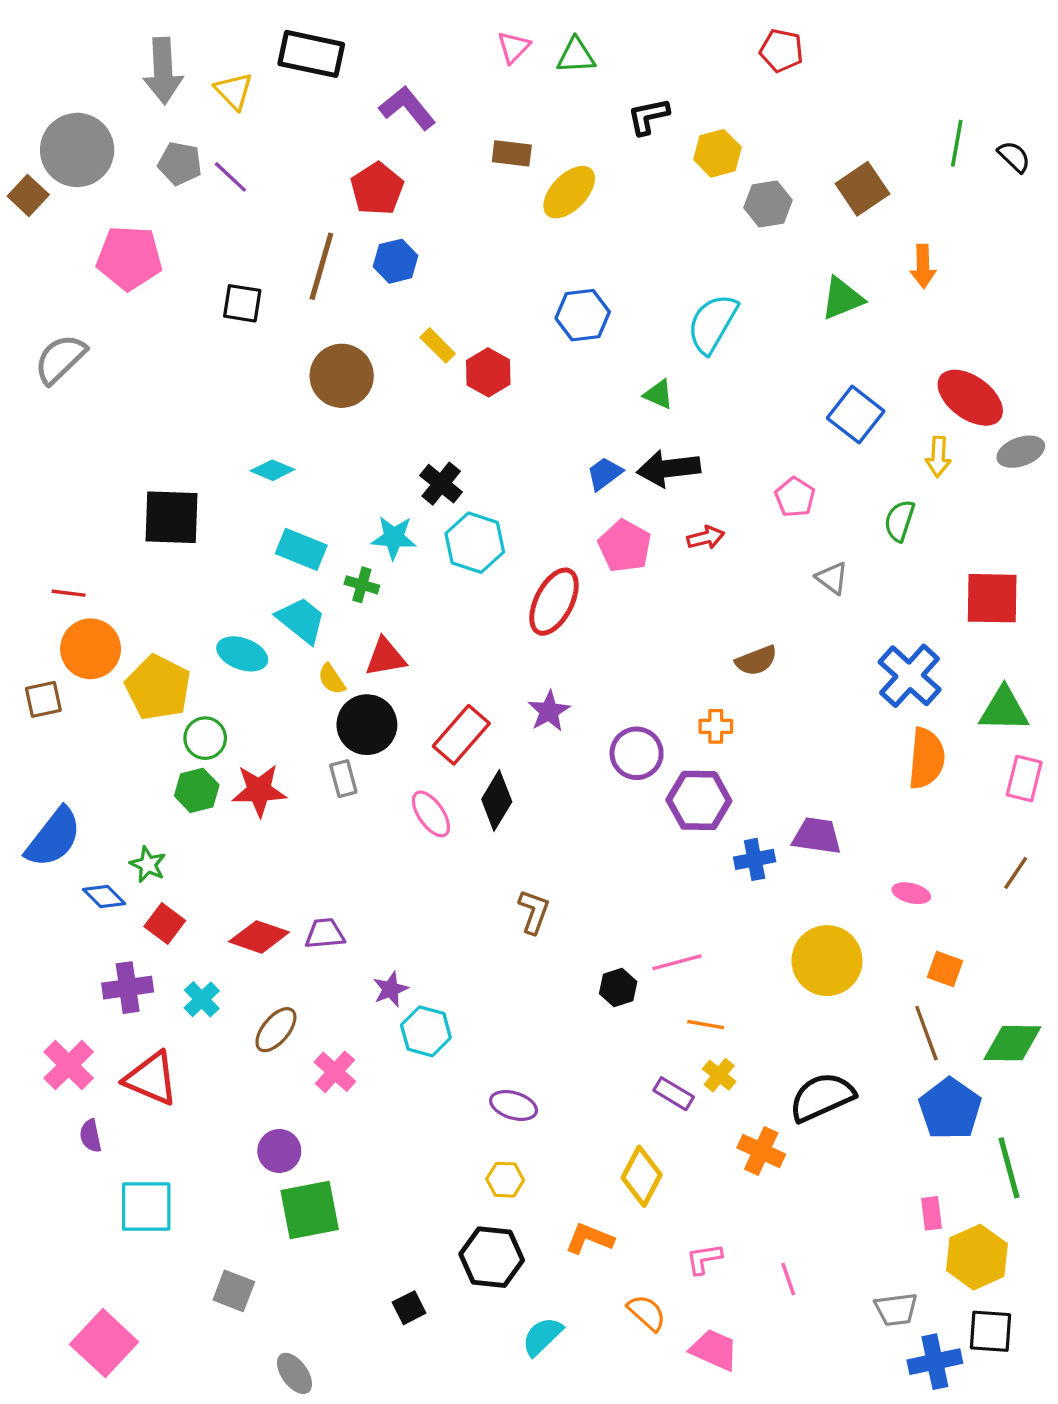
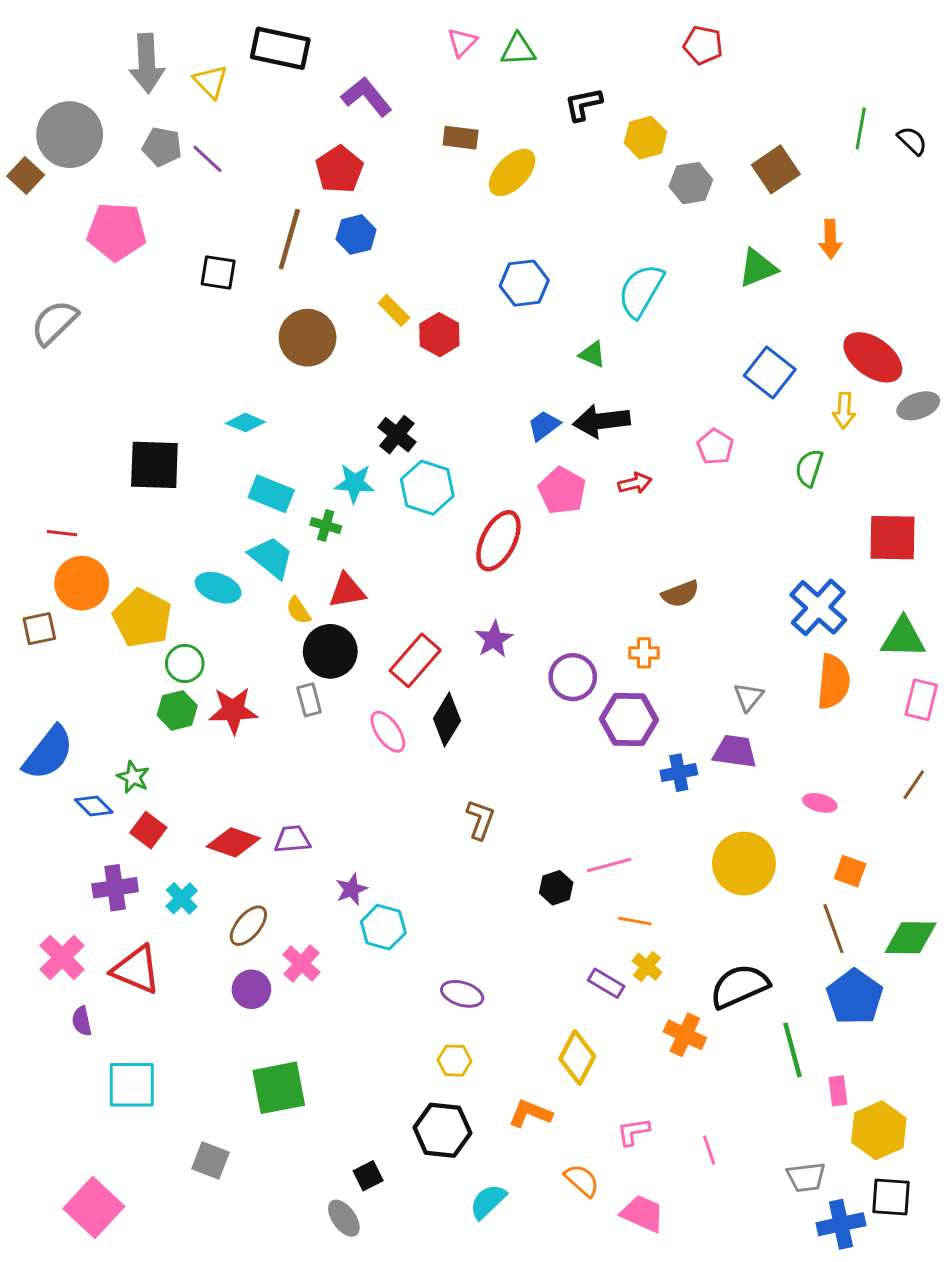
gray triangle: (832, 578) -> (749, 697), moved, turned 32
purple circle: (279, 1151) -> (251, 989), moved
green line: (1009, 1168) -> (792, 1050), moved
gray ellipse: (294, 1373) -> (344, 1218), moved

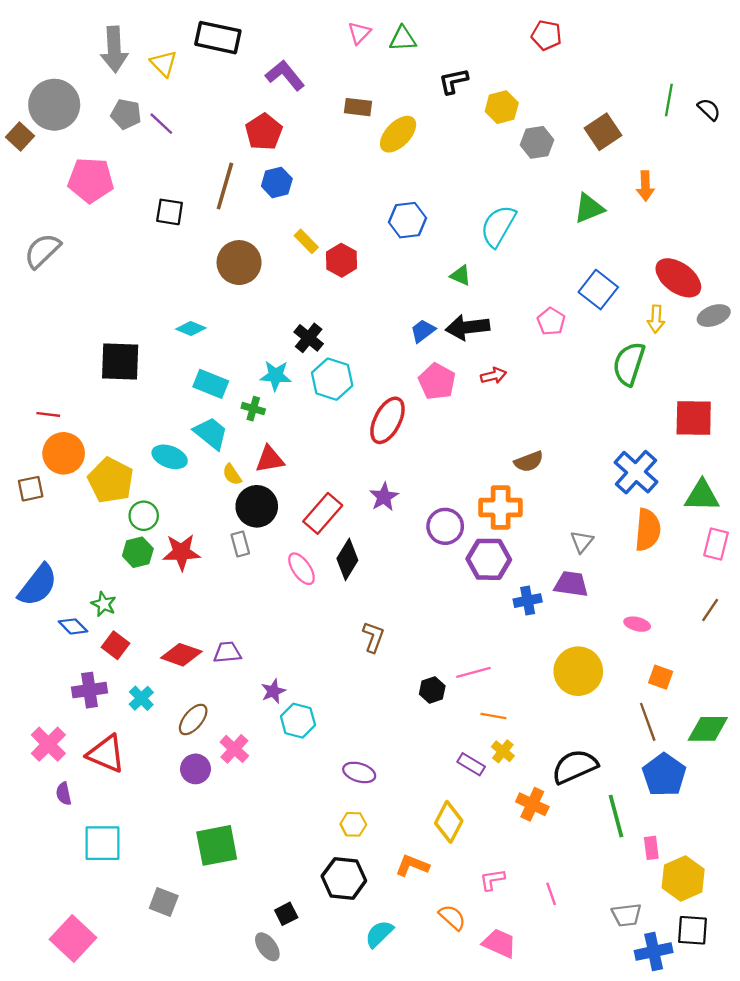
pink pentagon: (715, 447) -> (551, 321), moved
green semicircle: (809, 468) -> (629, 364), size x1.5
orange cross: (644, 653) -> (501, 507), size x1.8

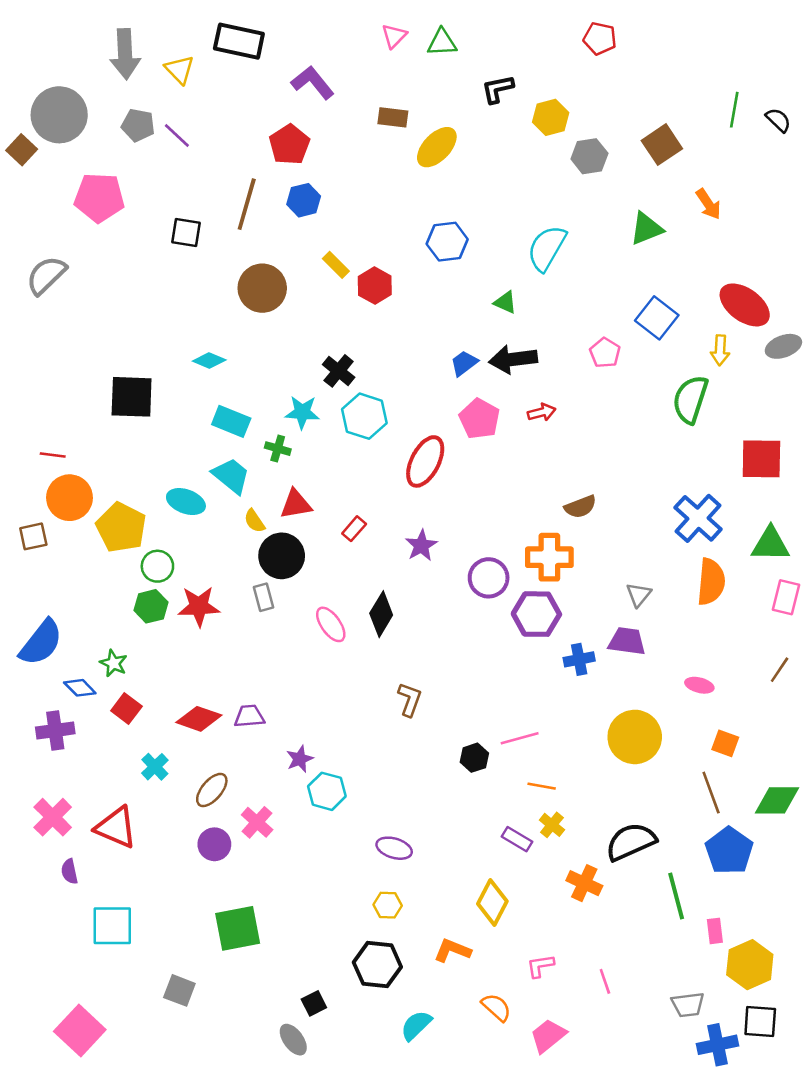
orange arrow: (645, 186) -> (708, 204), turned -32
red rectangle: (323, 513) -> (354, 529), moved, size x0.6
purple cross: (90, 690) -> (55, 730), moved
pink trapezoid: (499, 943) -> (548, 1036), turned -63

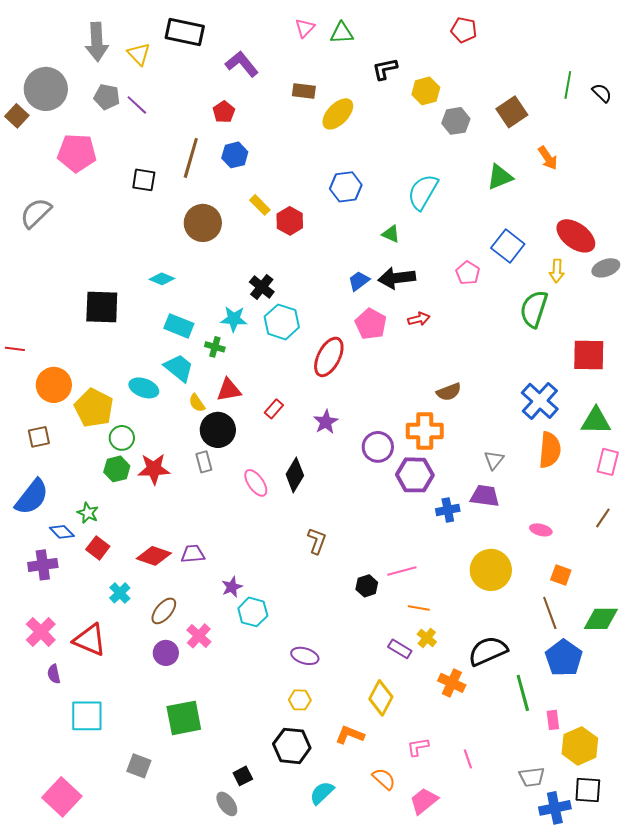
red pentagon: (289, 145) -> (224, 112), size x0.7
red line: (53, 455) -> (15, 349), moved
brown square: (33, 536) -> (39, 437), moved

